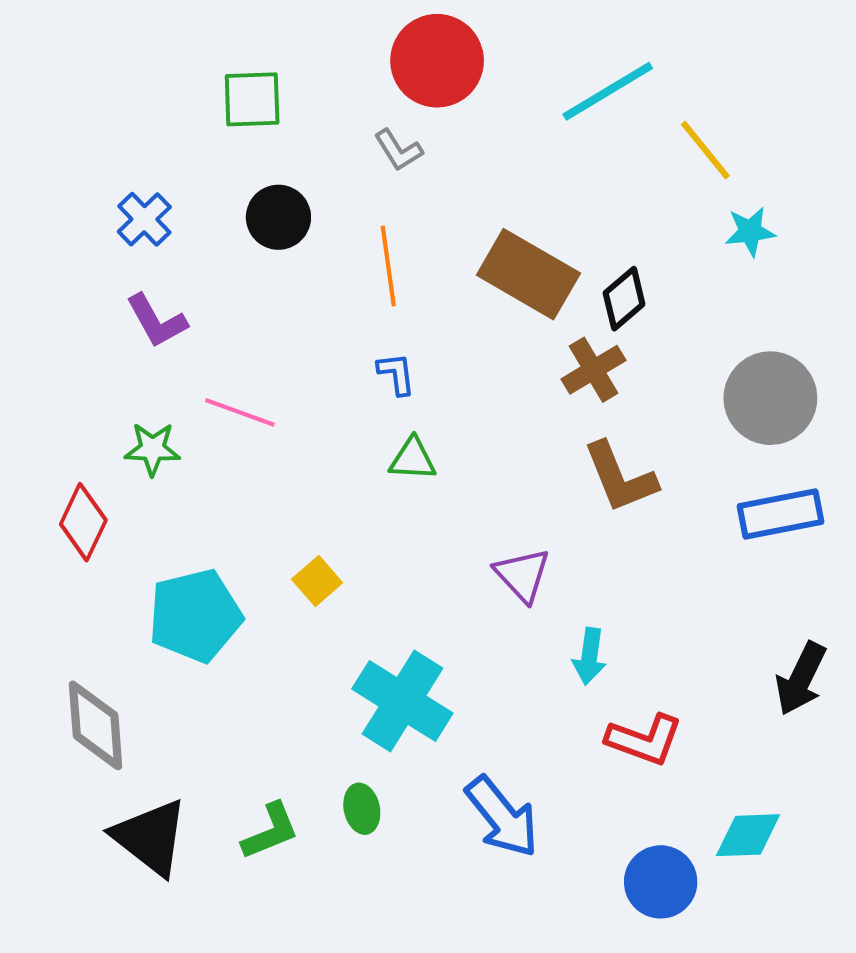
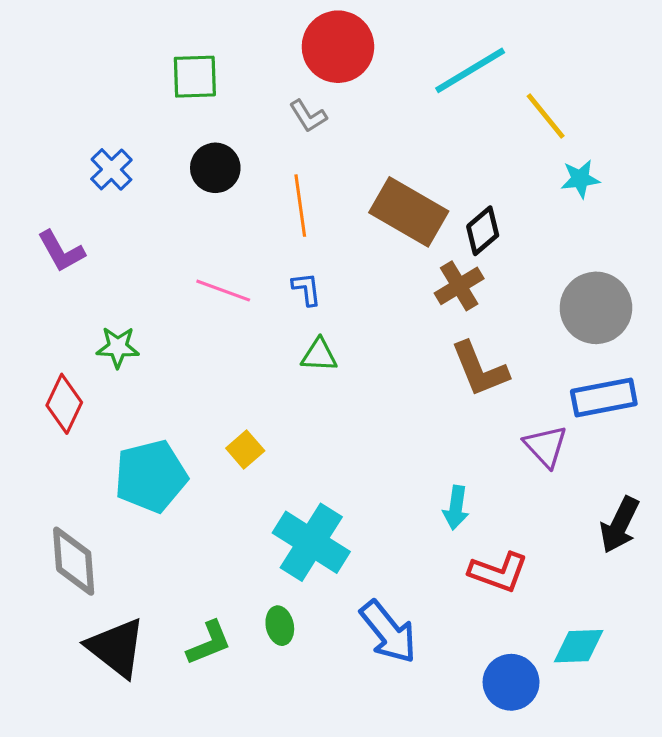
purple L-shape: (157, 321) -> (61, 251), moved
pink line: (240, 412) -> (223, 291), moved
purple triangle: (522, 575) -> (546, 446), moved

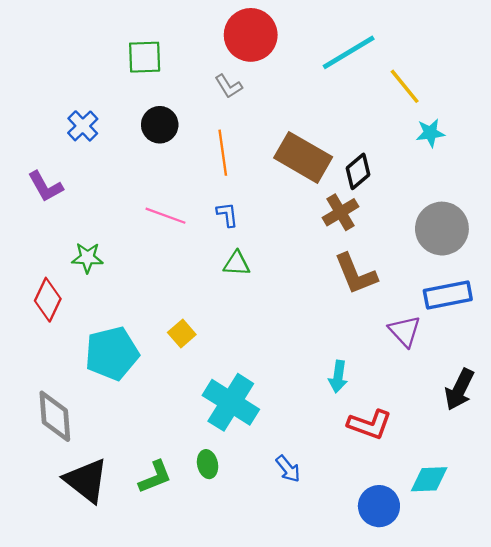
blue arrow: (388, 632) -> (288, 469), size x0.6

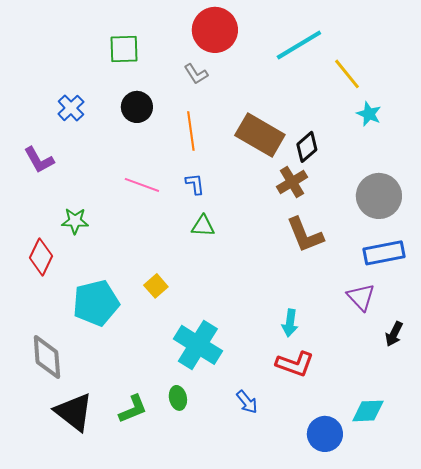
cyan star: (430, 133) -> (369, 114), turned 30
purple triangle: (405, 331) -> (361, 297), moved
black arrow: (459, 389) -> (394, 334), size x0.7
red L-shape: (370, 424) -> (295, 364), moved

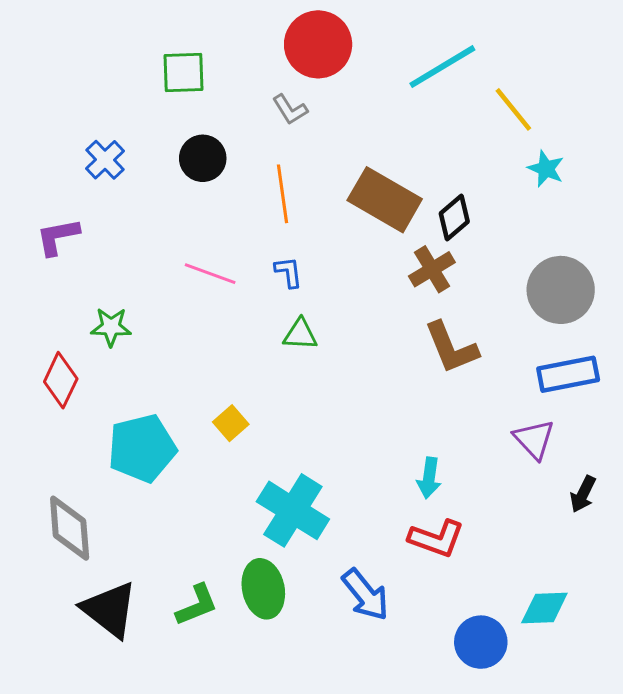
purple L-shape: (39, 160) -> (58, 237), turned 108
green ellipse: (178, 398) -> (263, 589), size x1.6
blue arrow: (247, 402) -> (365, 595), size x1.5

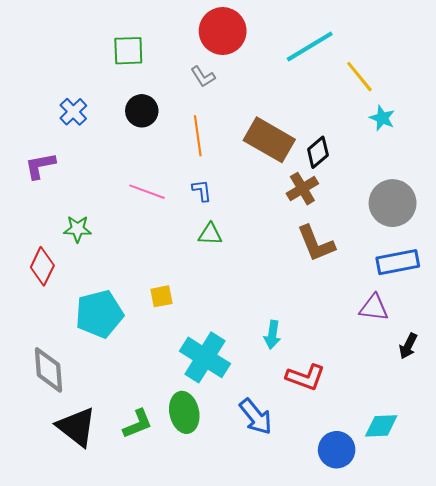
yellow square: (231, 423) -> (161, 296), turned 30
purple triangle: (534, 439) -> (374, 308), turned -40
cyan arrow: (429, 478) -> (272, 335), moved

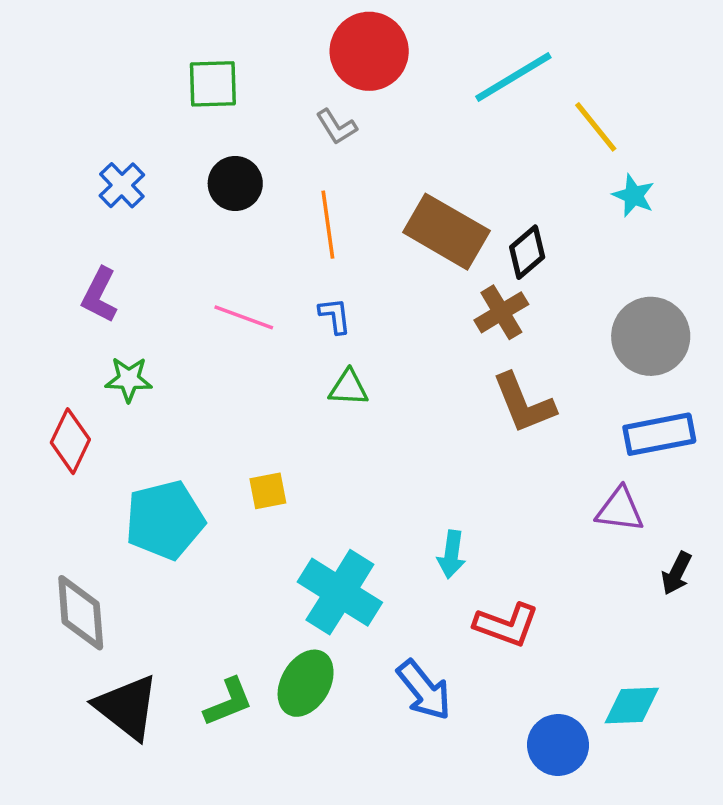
purple L-shape: (40, 166) -> (100, 295), moved, turned -52
green ellipse: (184, 412) -> (306, 683), turned 42

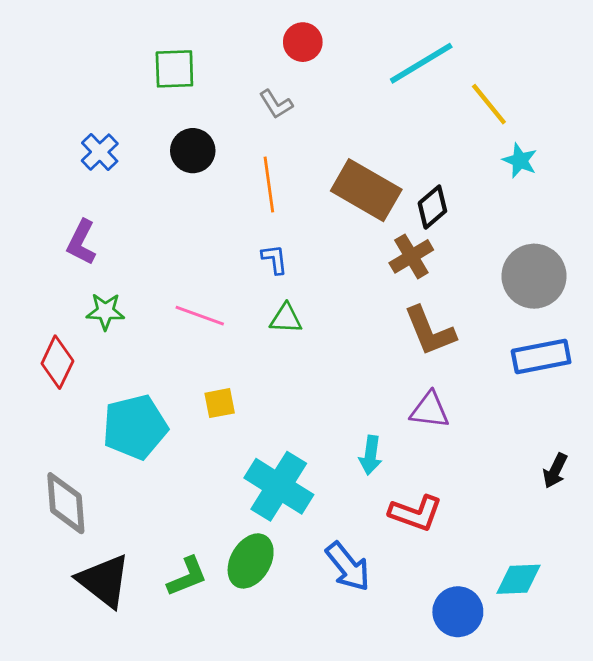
red circle: (369, 51) -> (303, 42), size x0.6
pink line: (244, 317) -> (200, 316), moved
purple triangle: (620, 510) -> (430, 410), moved

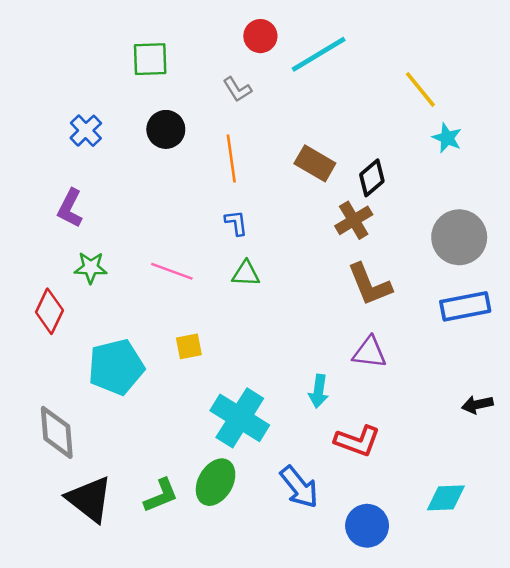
cyan line: (421, 63) -> (319, 54), moved
brown rectangle: (366, 190) -> (315, 163), size x0.7
black arrow: (555, 471) -> (477, 405), turned 52
blue circle: (458, 612) -> (367, 526), moved

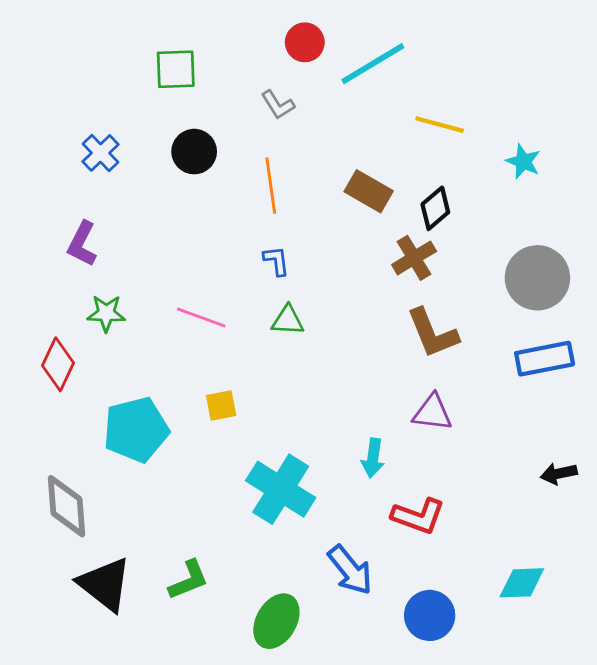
yellow line: (420, 89) -> (440, 125), moved, turned -36
green ellipse: (216, 482) -> (276, 621), moved

